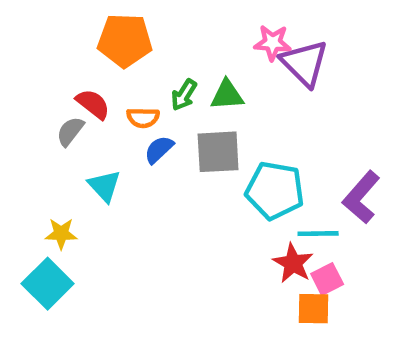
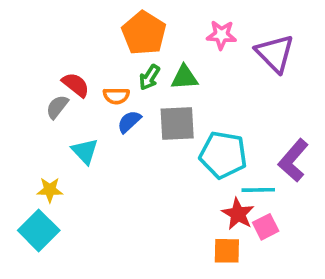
orange pentagon: (125, 40) -> (144, 33), moved, turned 30
purple triangle: (304, 63) -> (275, 53), moved
orange square: (313, 309) -> (227, 251), moved

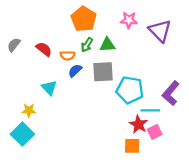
gray semicircle: (57, 107) -> (14, 45), moved

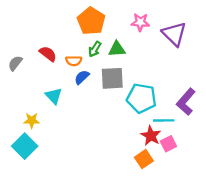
gray semicircle: (14, 45) -> (15, 63), moved
orange square: (132, 146) -> (144, 159), turned -35

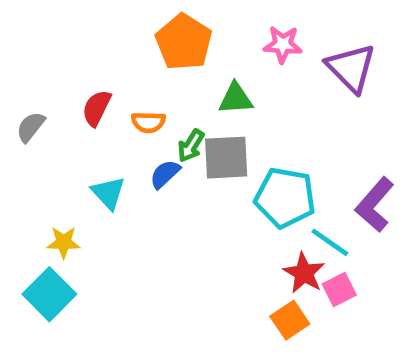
green arrow: (95, 49) -> (191, 146), moved
red semicircle: (48, 54) -> (97, 108), turned -102
blue semicircle: (82, 77) -> (165, 174), moved
cyan line: (164, 120) -> (330, 242), turned 36

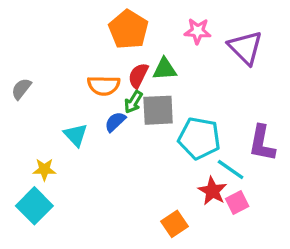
red semicircle: (97, 108) -> (138, 76), moved
orange semicircle: (148, 122) -> (104, 85), size x1.4
purple L-shape: (375, 205) -> (262, 143), turned -30
orange square: (290, 320) -> (175, 224), moved

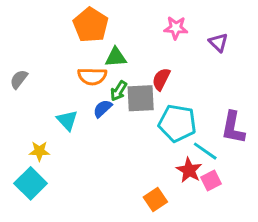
orange pentagon: (128, 29) -> (91, 25), moved
purple triangle: (245, 48) -> (218, 43), size x0.6
green triangle: (165, 69) -> (116, 57), moved
red semicircle: (138, 76) -> (161, 79), moved

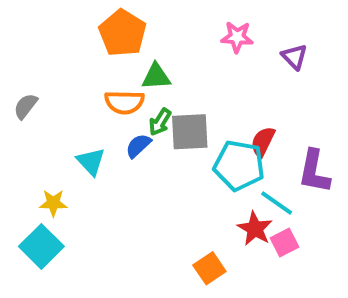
red semicircle: (161, 79) -> (263, 142), moved

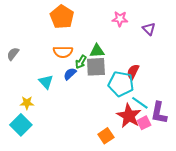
green triangle: (156, 77) -> (97, 51), moved
purple L-shape: (314, 171) -> (159, 113), moved
red star: (255, 229) -> (129, 116), size x1.4

